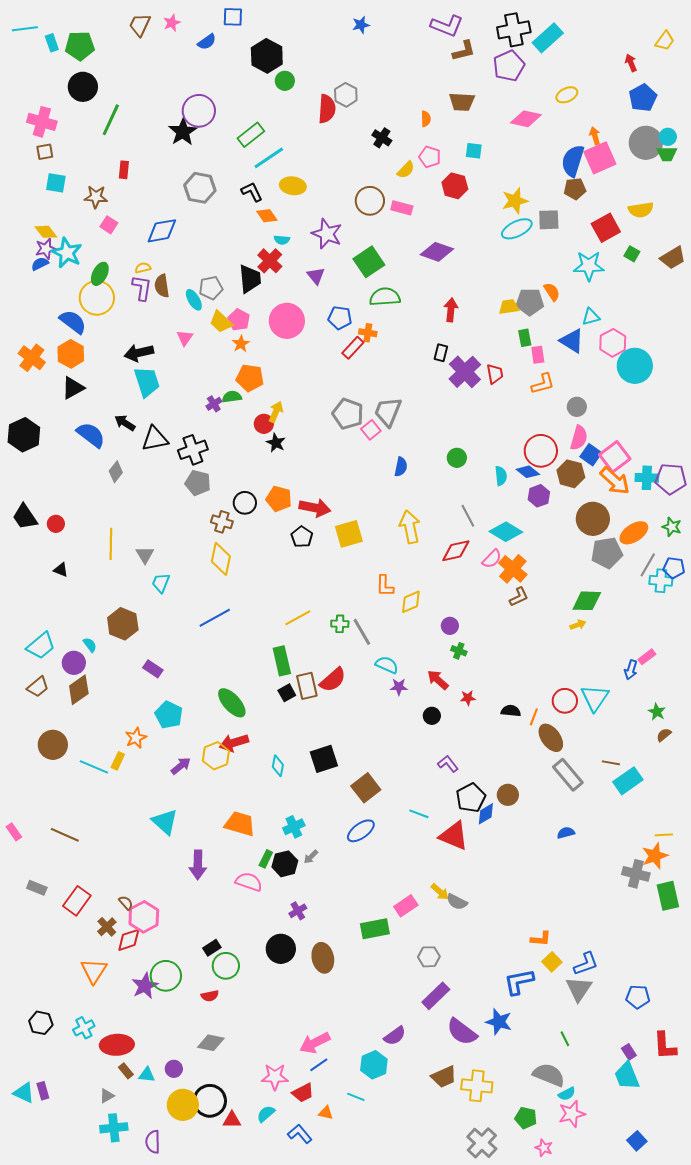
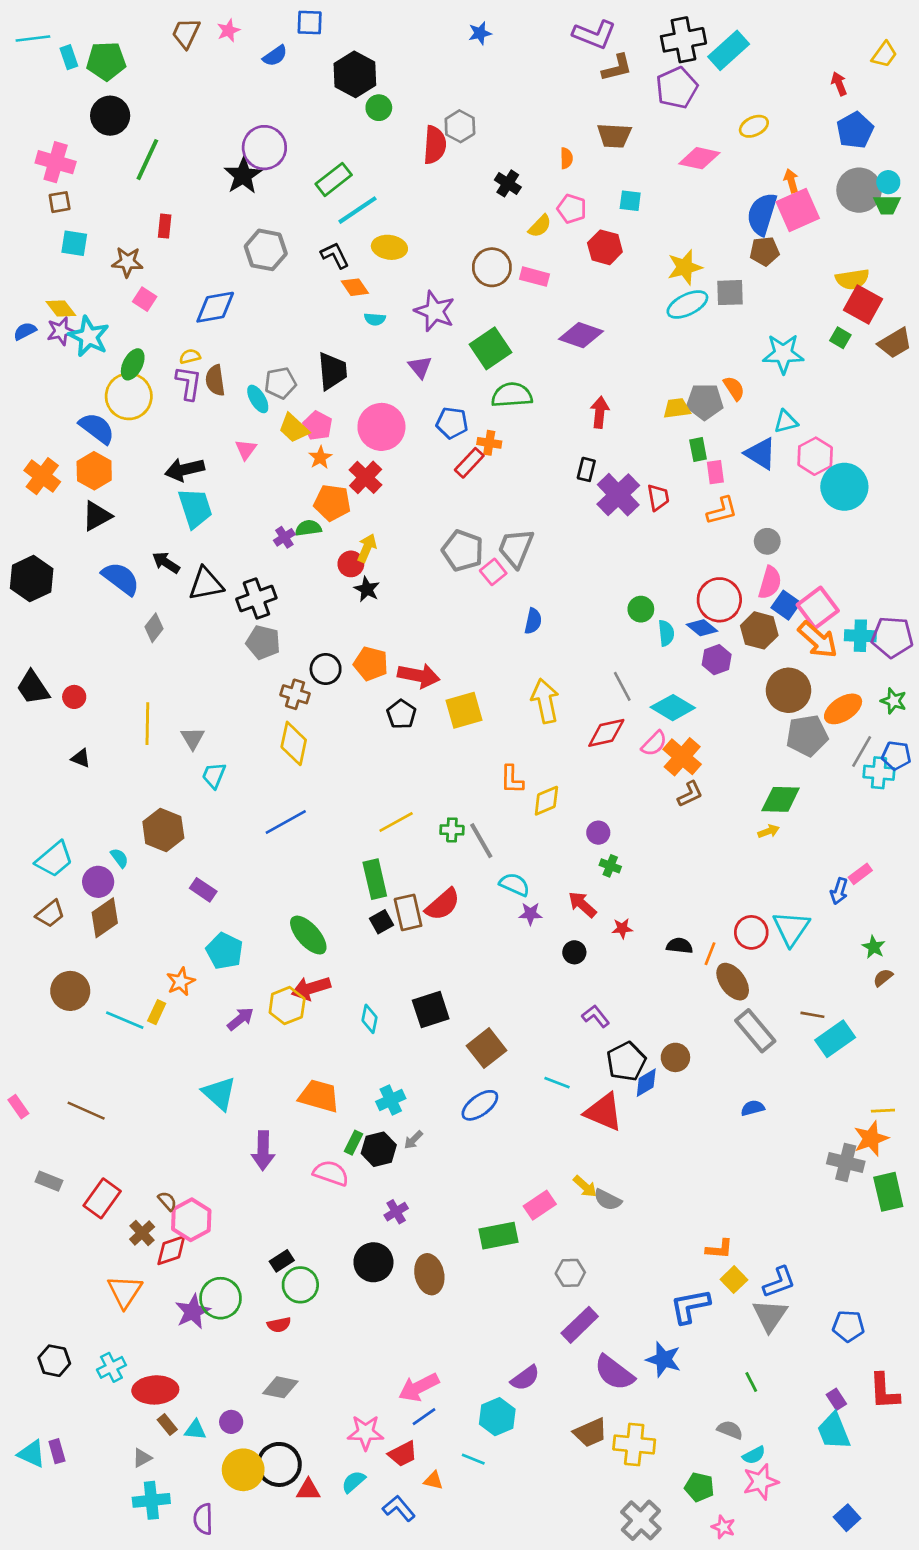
red square: (606, 228) -> (863, 305), moved, turned -32
red cross: (270, 261) -> (366, 477), moved
blue semicircle: (40, 264) -> (25, 331), moved
green circle: (457, 458) -> (641, 609), moved
gray semicircle: (549, 1075) -> (730, 1430), size x0.6

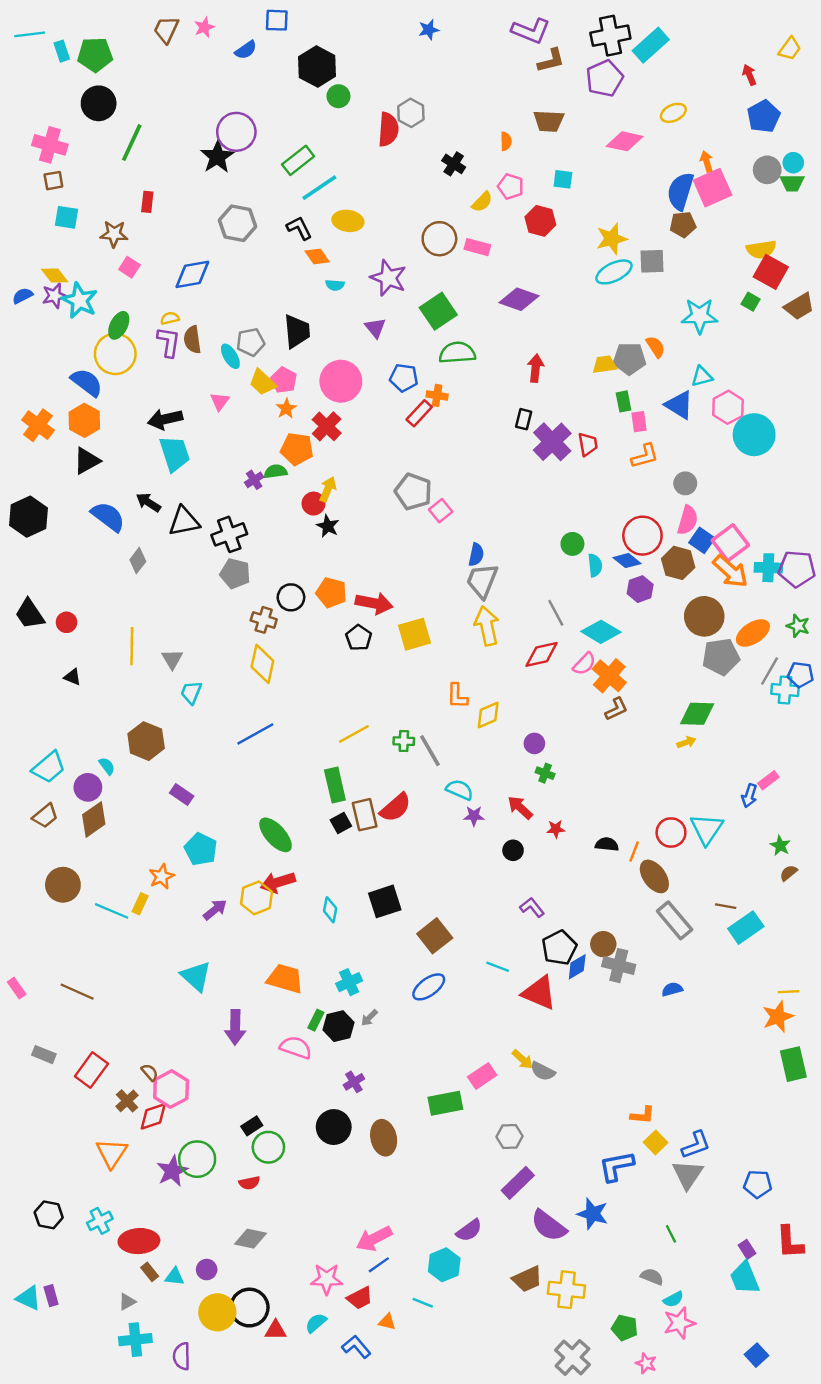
gray circle: (859, 190) -> (767, 170), size x0.7
gray trapezoid: (516, 548) -> (482, 581), moved
gray cross: (846, 1163) -> (619, 966), moved

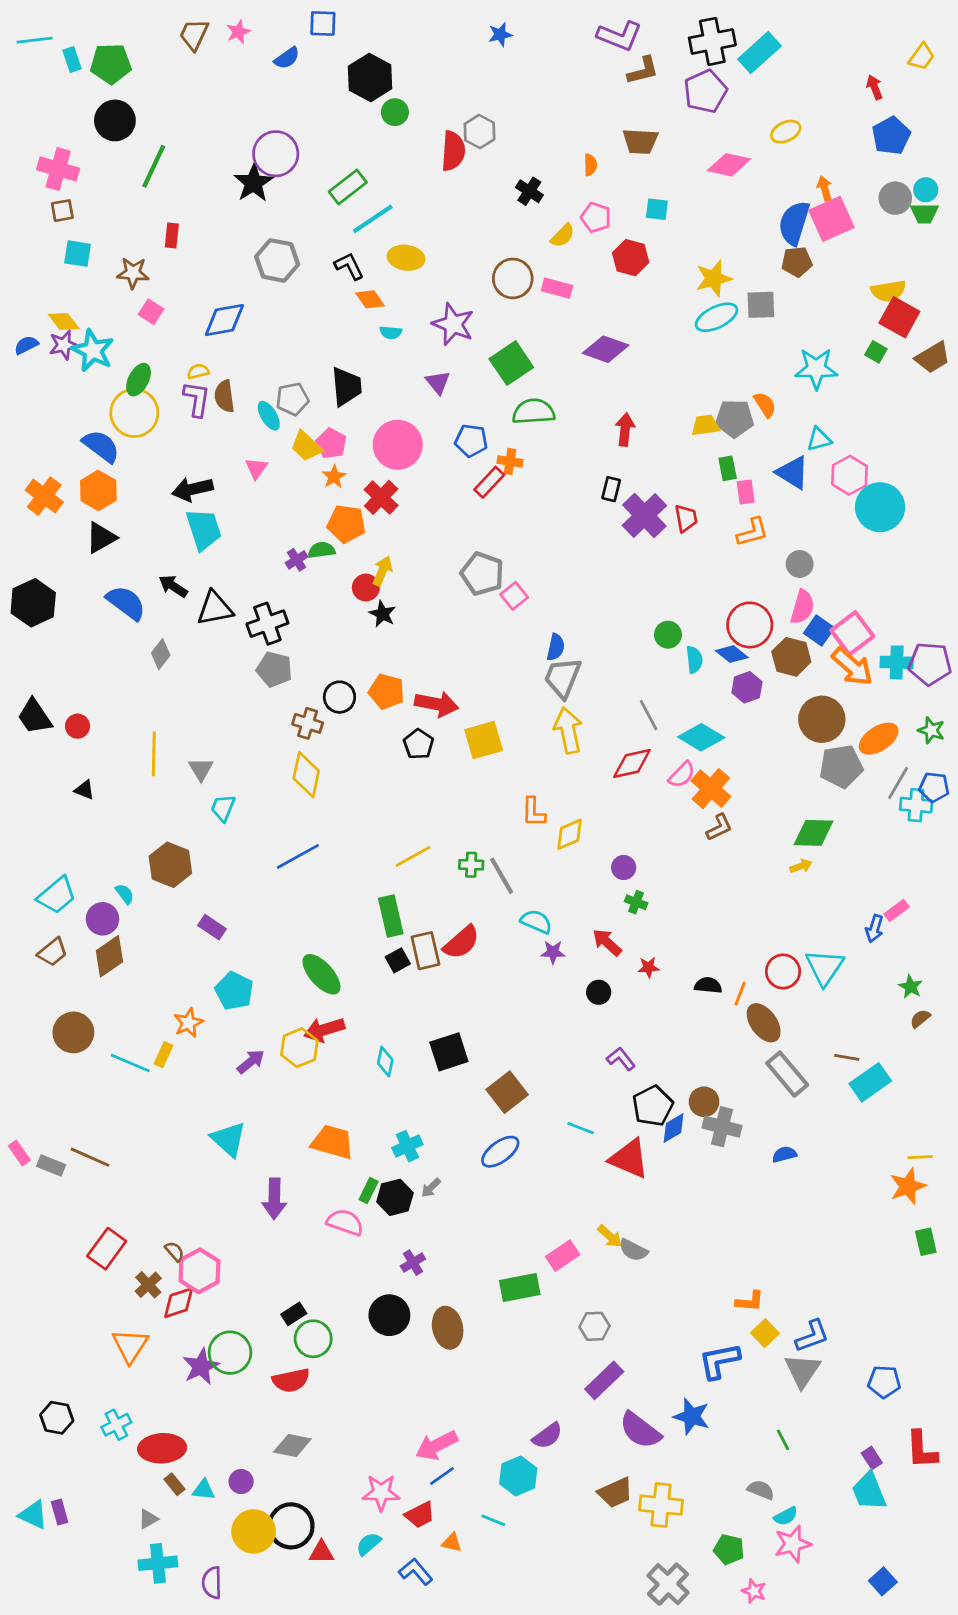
gray rectangle: (44, 1055) -> (51, 1166), moved
green rectangle: (793, 1064) -> (926, 1242), size x0.7
red semicircle: (249, 1183) -> (291, 1380), size x1.5

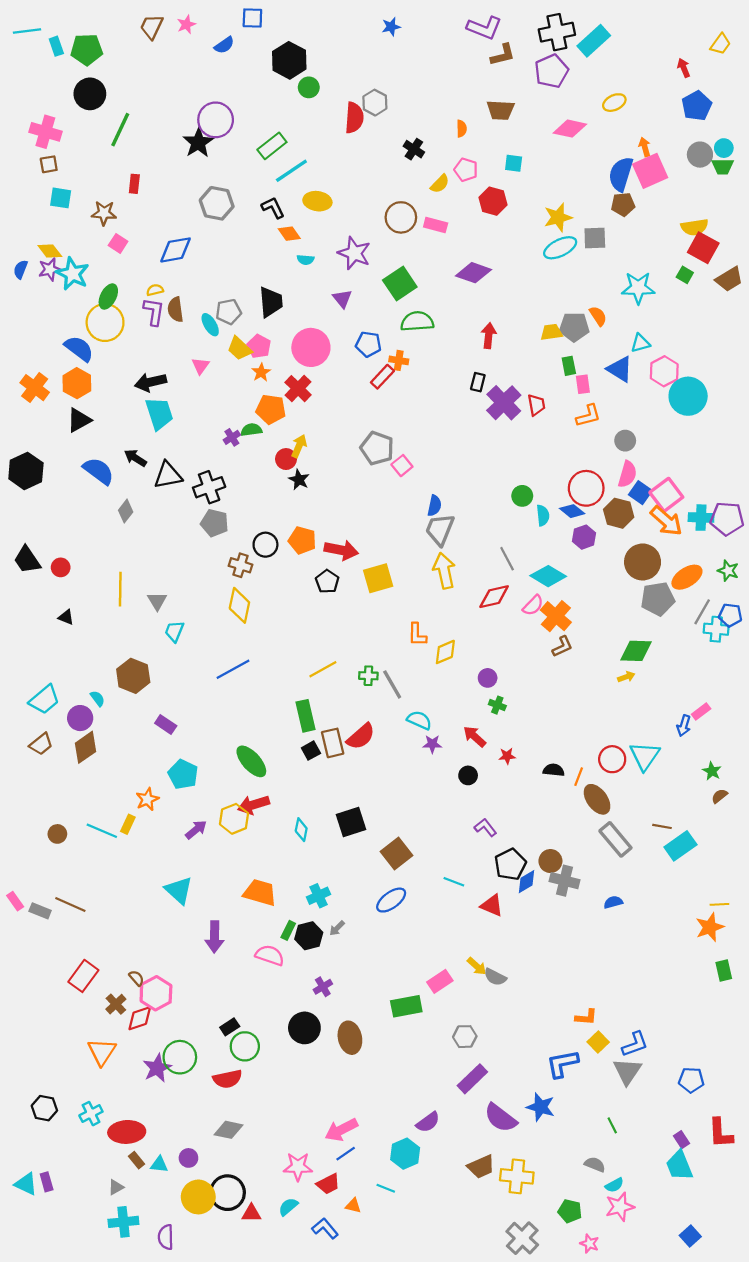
blue semicircle: (26, 345) -> (21, 269), turned -42
brown circle: (73, 1032) -> (57, 834), moved, size x0.6
red triangle: (629, 1159) -> (492, 905), size x0.7

